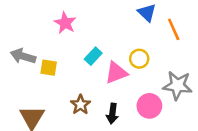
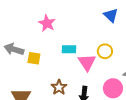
cyan rectangle: (93, 56) -> (69, 49), turned 48
pink triangle: (116, 73) -> (87, 62), turned -42

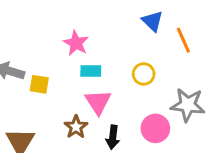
pink star: (47, 23) -> (76, 43), moved
pink triangle: (87, 62) -> (98, 102), moved

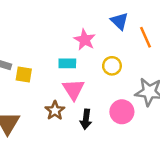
pink star: (76, 43) -> (85, 40), moved

